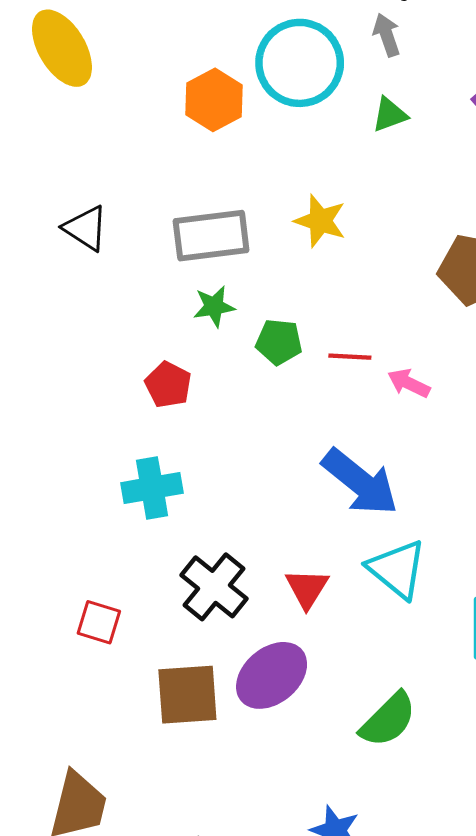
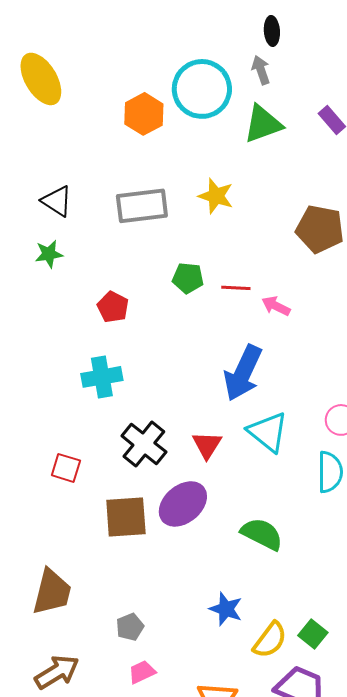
green triangle: (390, 115) -> (263, 124), size x1.6
green star: (214, 306) -> (49, 254), moved
blue arrow: (360, 482) -> (243, 373), turned 76
green semicircle: (388, 720) -> (262, 534), turned -108

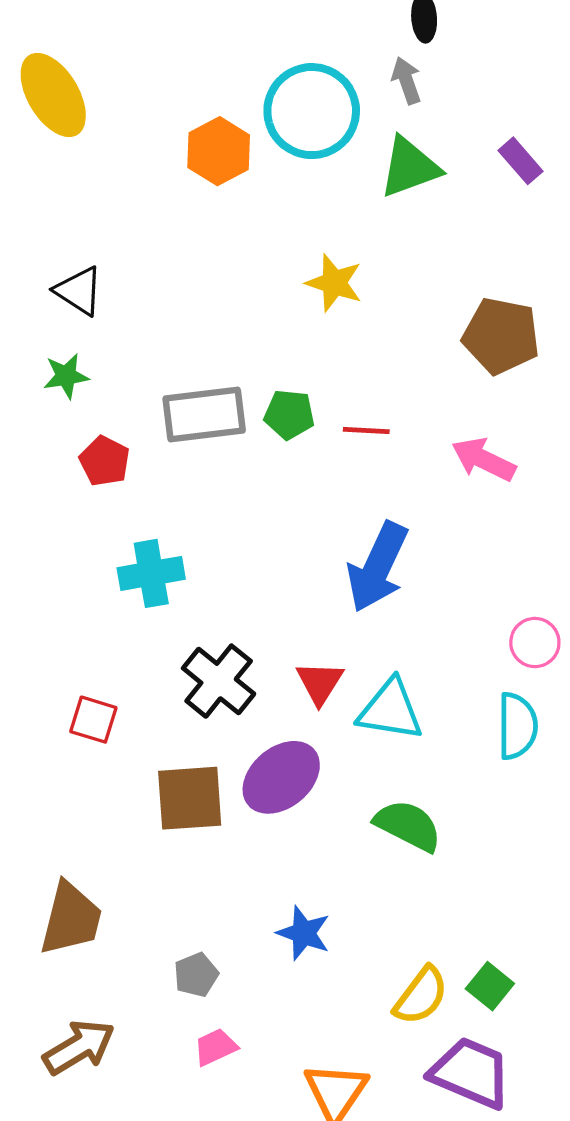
gray rectangle: (142, 206) -> (204, 415), moved
pink arrow: (276, 306) -> (484, 459), moved, size x1.4
red pentagon: (113, 307) -> (105, 461), moved
cyan triangle: (268, 432) -> (390, 710), moved, turned -30
blue star: (226, 609) -> (304, 933), moved

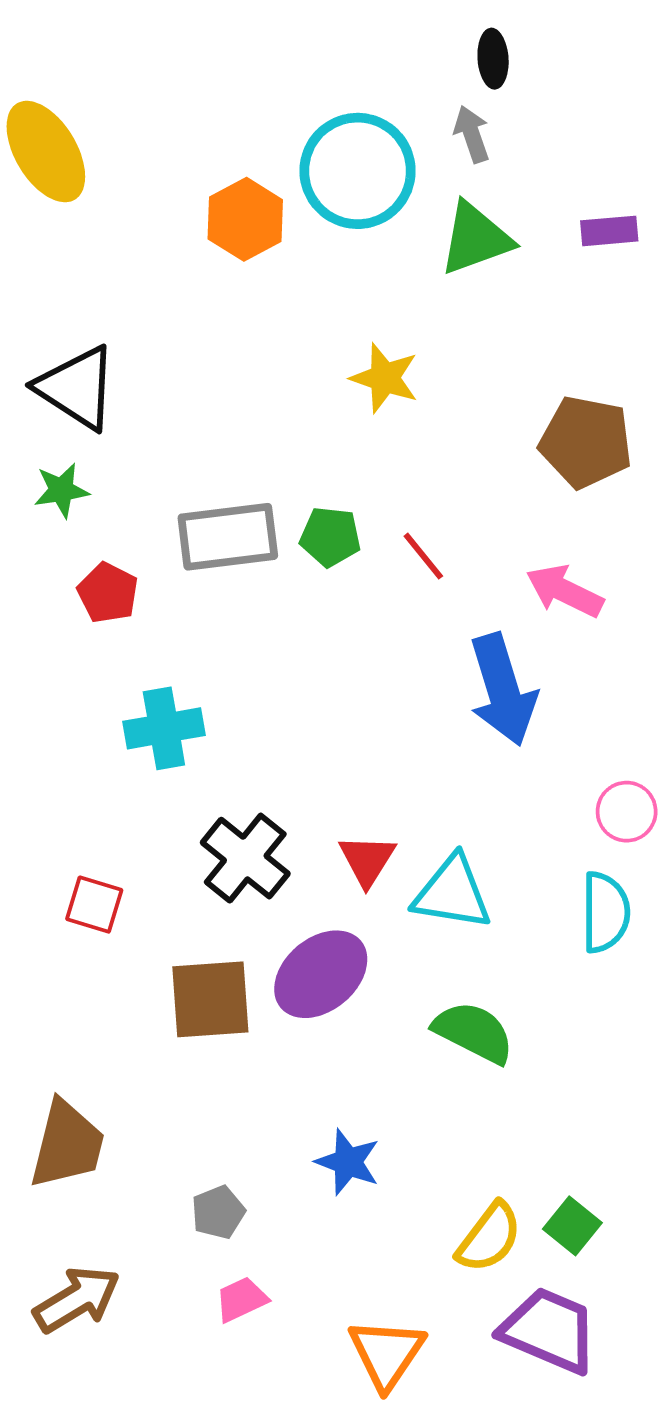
purple rectangle: (520, 161) -> (609, 231), turned -54
black triangle: (79, 291) -> (77, 388), size x1.4
red line: (366, 431) -> (423, 556), turned 48
blue arrow: (378, 567) -> (503, 690), moved, turned -42

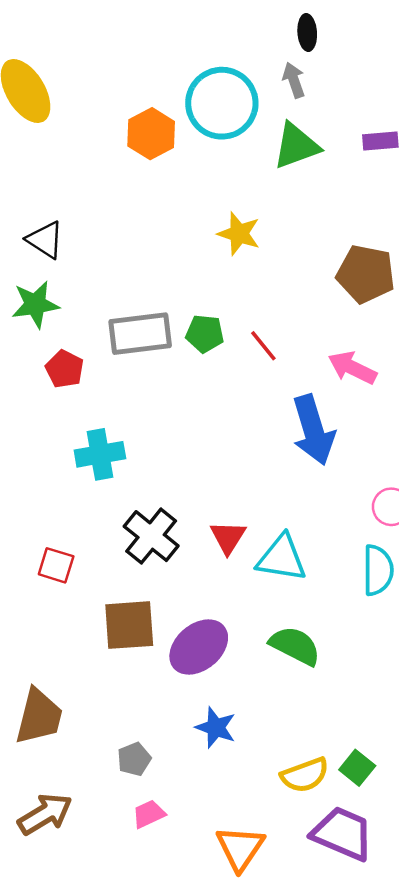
black triangle: (77, 388) -> (45, 240), size x0.7
green star: (61, 490) -> (35, 304), size x1.4
purple ellipse: (321, 974) -> (199, 647), moved
yellow semicircle: (489, 1237) -> (305, 775), turned 33

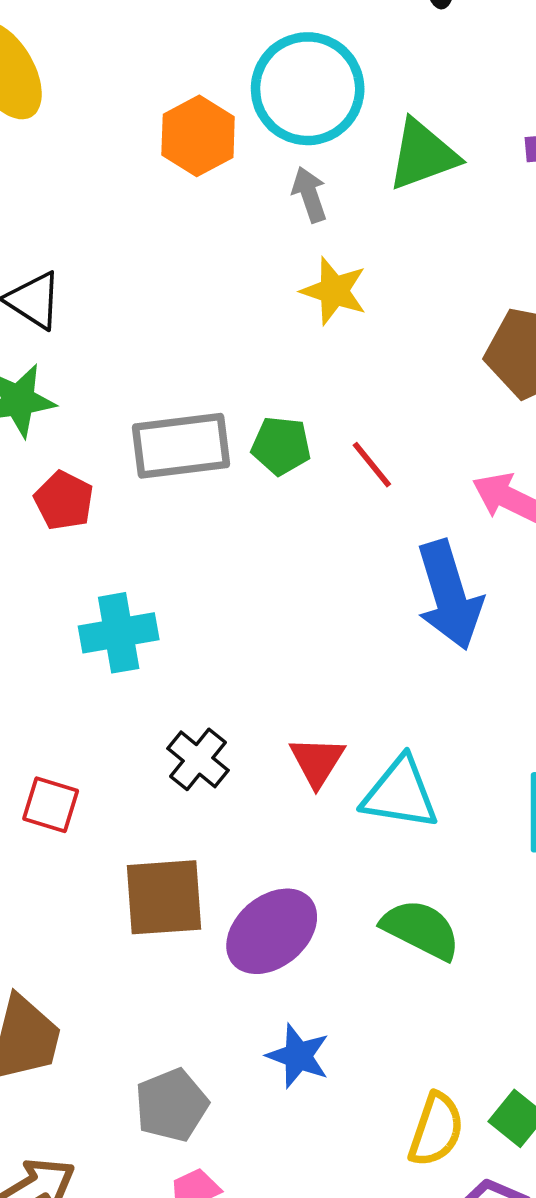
gray arrow: (294, 80) -> (309, 195), moved
black cross: (151, 536) -> (198, 759), size x0.7
gray pentagon: (134, 759) -> (172, 1105), size x1.4
yellow semicircle: (305, 775) -> (436, 1130), turned -51

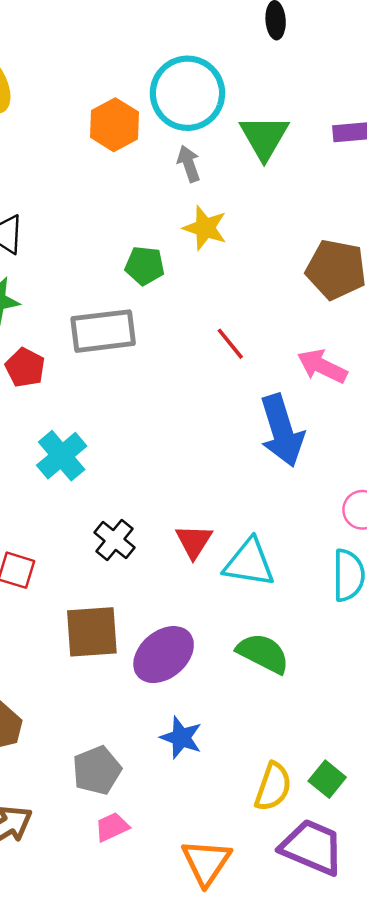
green triangle: (423, 155) -> (264, 137), turned -40
green pentagon: (281, 446) -> (145, 266), moved
cyan cross: (119, 633) -> (62, 456), turned -30

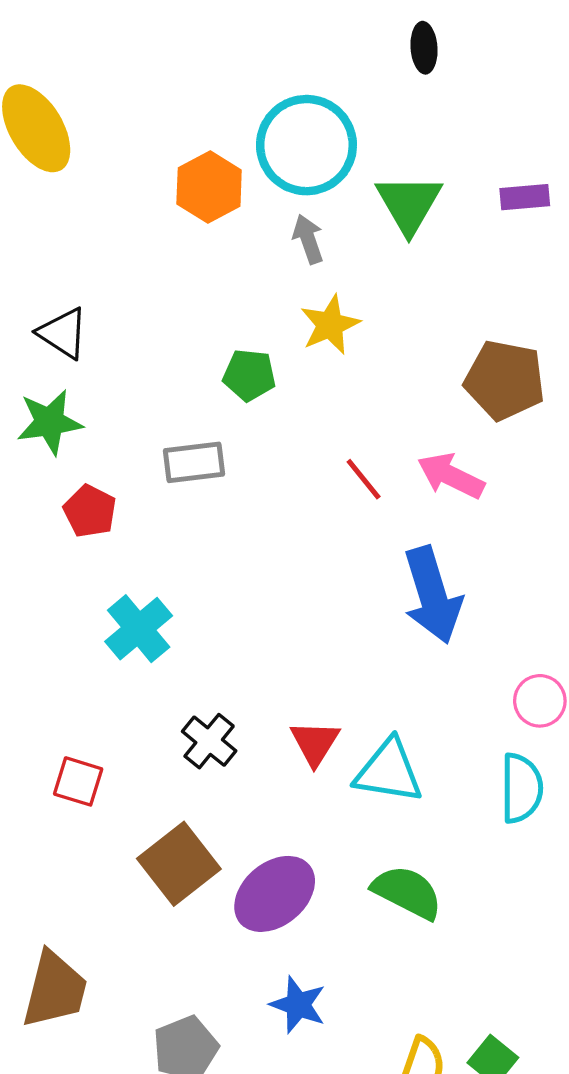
yellow star: (205, 228) -> (330, 325), turned 30
gray rectangle: (103, 331) -> (194, 462), size x0.7
pink arrow: (322, 366) -> (451, 476), moved
brown square: (92, 632) -> (179, 864), turned -34

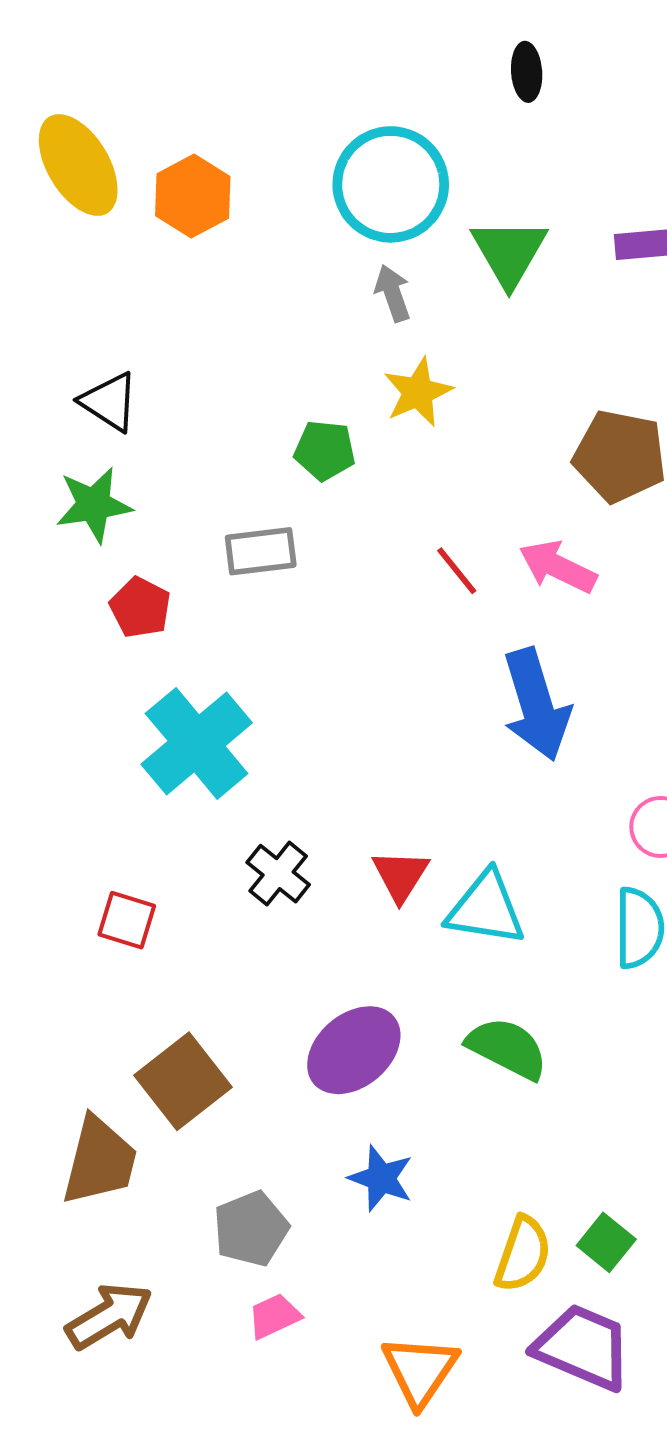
orange hexagon: (209, 187) -> (193, 196), moved
cyan cross: (139, 629) -> (197, 743), size x1.4
brown square: (179, 864) -> (183, 1081), moved

